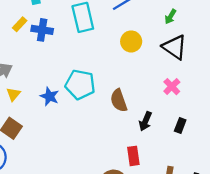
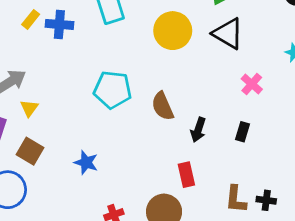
yellow circle: (131, 41) -> (173, 31), size x1.4
pink cross: (172, 87) -> (252, 84), moved
blue star: (50, 96) -> (86, 163), moved

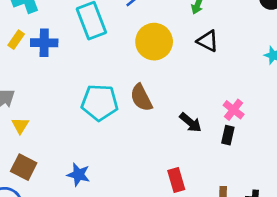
black triangle: (228, 34) -> (208, 41), size x0.7
pink cross: (252, 84) -> (234, 110), moved
brown semicircle: (163, 106) -> (141, 98), moved
black arrow: (198, 130) -> (190, 123), moved, turned -65

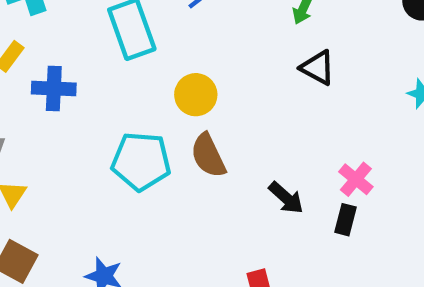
yellow circle: (154, 42) -> (196, 95), moved, size x0.7
blue cross: (44, 43) -> (54, 88), moved

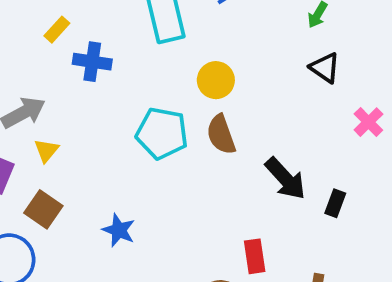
pink cross: (356, 179) -> (368, 122), moved
black arrow: (286, 198) -> (285, 179), size x1.4

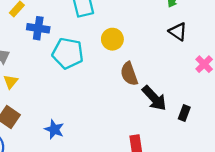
cyan pentagon: (162, 133) -> (68, 53), moved
brown semicircle: (221, 134) -> (129, 74), moved

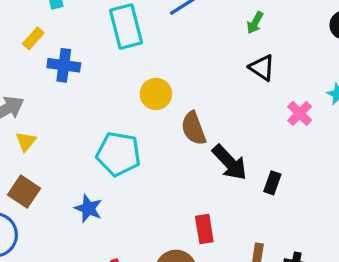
yellow circle: (112, 39) -> (156, 94), moved
cyan pentagon: (68, 53) -> (119, 154), moved

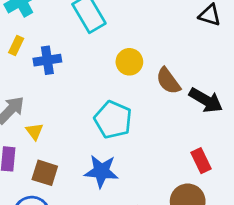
cyan pentagon: (119, 154) -> (113, 120), turned 30
blue star: (88, 208) -> (101, 171), size x1.4

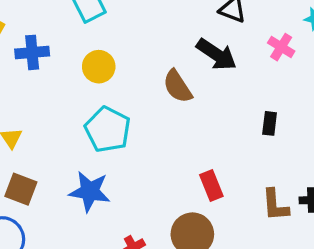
yellow circle: (129, 62) -> (99, 67), moved
black arrow: (206, 100) -> (217, 54), moved

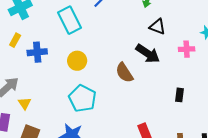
pink cross: (281, 47) -> (187, 49), turned -35

